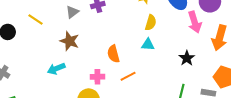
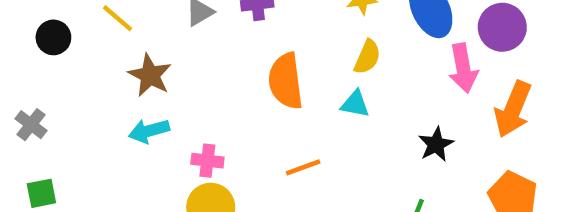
brown star: (69, 41) -> (150, 75), moved
orange semicircle: (113, 54) -> (286, 81), moved, size x1.4
pink cross: (97, 77) -> (207, 161), moved

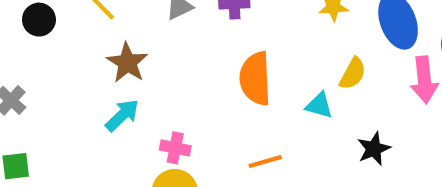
yellow semicircle: (367, 57) -> (353, 74), moved
cyan arrow: (149, 131) -> (122, 115), turned 147
black star: (436, 144) -> (374, 149), moved

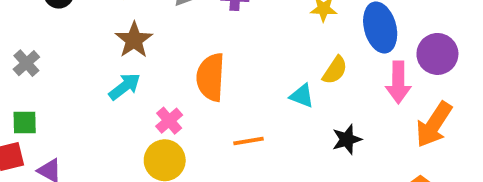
orange semicircle: (255, 79) -> (211, 77), moved
pink cross: (175, 148) -> (169, 121), turned 32

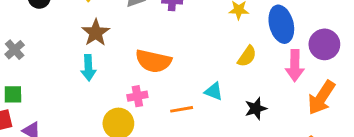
orange semicircle: (211, 77) -> (153, 61), turned -81
cyan arrow: (125, 87) -> (88, 68), turned 125
cyan triangle: (302, 96) -> (214, 91), moved
pink cross: (169, 121) -> (137, 96), moved, turned 30

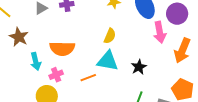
yellow semicircle: (247, 56) -> (110, 36), moved
cyan arrow: (88, 68) -> (36, 61), moved
cyan triangle: (214, 91) -> (108, 61), size x1.6

